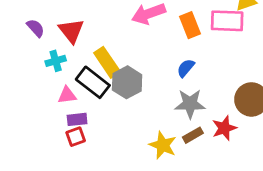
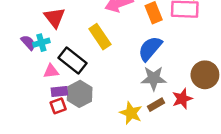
purple semicircle: (36, 28) -> (28, 43), moved
yellow rectangle: (107, 62) -> (100, 37), moved
blue semicircle: (186, 68) -> (150, 49), size x1.6
gray hexagon: (127, 82) -> (80, 94), moved

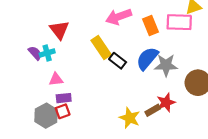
black rectangle: (72, 60) -> (118, 61), moved, size x0.7
gray star: (154, 78) -> (166, 65), moved
gray hexagon: (80, 94) -> (46, 116), moved
red star: (182, 99) -> (166, 102), moved

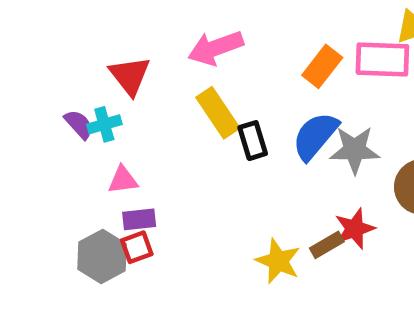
pink arrow: (119, 17) -> (216, 48), moved
orange rectangle: (151, 25) -> (322, 66), turned 60
black rectangle: (118, 61) -> (253, 141), turned 35

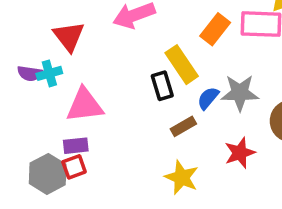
yellow rectangle: (218, 113) -> (182, 65), moved
purple semicircle: (79, 124) -> (30, 73), turned 140
blue semicircle: (315, 136) -> (208, 98), moved, size x0.6
pink triangle: (123, 180) -> (85, 105), moved, size x1.6
brown rectangle: (327, 245) -> (183, 126), moved

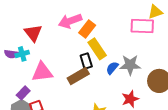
orange rectangle: (215, 29) -> (87, 29), moved
brown rectangle: (183, 126) -> (78, 76), moved, size x1.5
purple rectangle: (76, 146) -> (23, 93), moved, turned -40

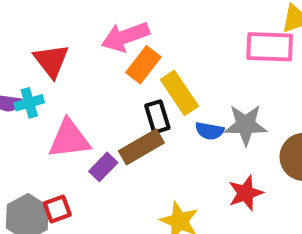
orange rectangle: (87, 29) -> (143, 65), moved
blue semicircle: (112, 68) -> (210, 131), turned -120
purple rectangle: (23, 93) -> (103, 167), moved

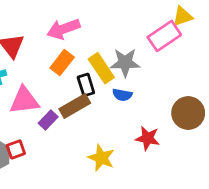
pink rectangle: (270, 47) -> (164, 36), turned -36
orange rectangle: (143, 65) -> (62, 63), moved
gray star: (246, 125) -> (125, 63), moved
red star: (246, 193) -> (148, 138), turned 30

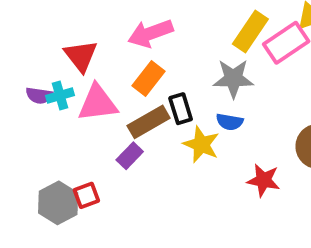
yellow rectangle: (101, 68) -> (250, 31), moved, turned 68
pink triangle: (24, 100) -> (98, 103), moved
brown rectangle: (75, 106) -> (149, 122), moved
yellow star: (101, 158) -> (201, 144), moved

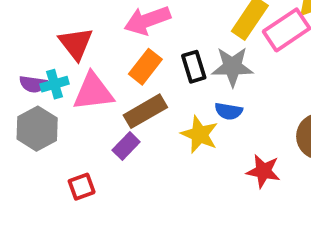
black rectangle: (181, 109) -> (194, 67), moved
gray hexagon: (58, 203) -> (37, 129), moved

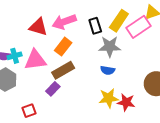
red triangle: (76, 44) -> (38, 27), moved, turned -36
black rectangle: (194, 67) -> (95, 26), moved
yellow star: (200, 134) -> (109, 98), moved, turned -30

